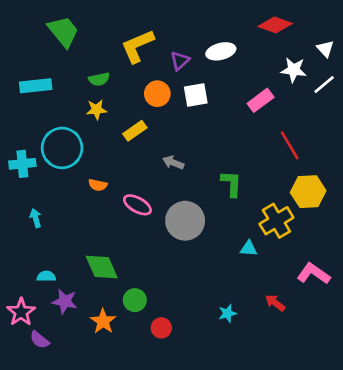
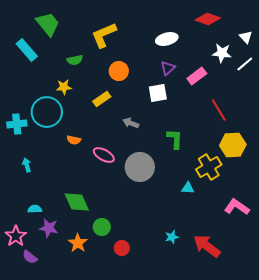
purple triangle: (180, 61) -> (168, 68), moved
cyan rectangle: (36, 86) -> (27, 50), moved, turned 55
white square: (196, 95) -> (158, 93), moved
yellow star: (96, 110) -> (64, 87), moved
red arrow: (275, 303) -> (207, 246), moved, size x1.8

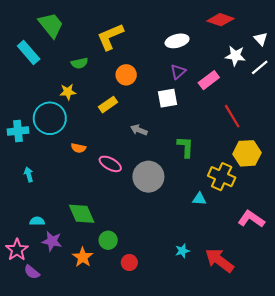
yellow cross: (209, 167) -> (222, 177), turned -35

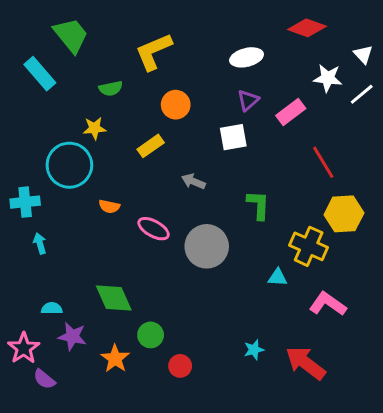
cyan cross: (18, 131) -> (25, 202), moved
pink L-shape: (251, 219) -> (328, 304), moved

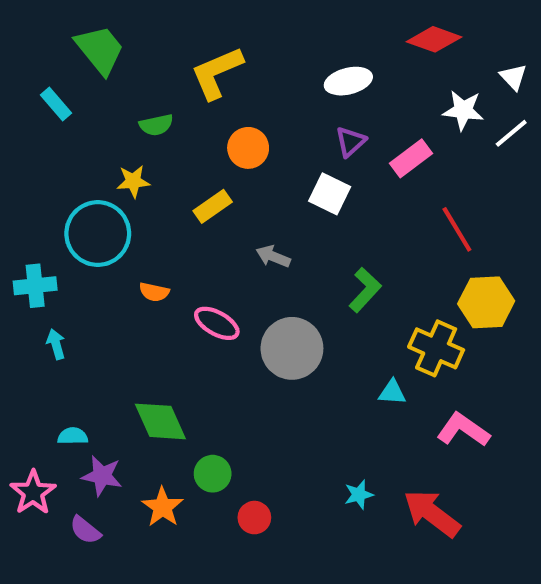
cyan rectangle: (40, 74) -> (56, 104), size x0.7
white square: (233, 137) -> (330, 194), turned 36
green L-shape: (258, 205) -> (365, 290), turned 40
purple semicircle: (44, 379) -> (85, 530), moved

